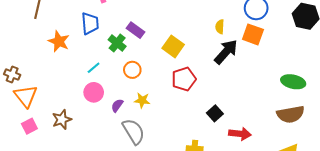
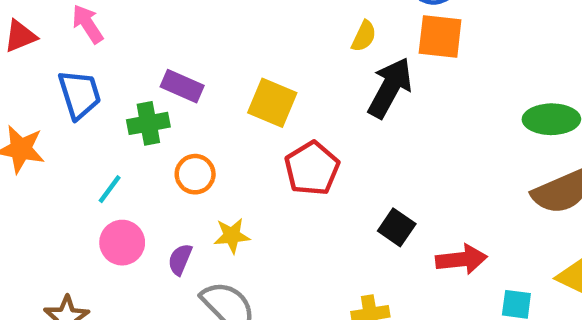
yellow semicircle: (220, 27) -> (364, 36), turned -144
green cross: (117, 43) -> (148, 123), turned -36

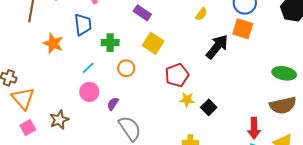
yellow semicircle: (364, 36) -> (201, 14), moved
purple rectangle: (182, 86) -> (142, 13), moved
yellow square: (272, 103) -> (153, 43), moved
yellow star: (232, 236) -> (187, 100), moved
red arrow: (461, 259) -> (254, 128), moved, turned 85

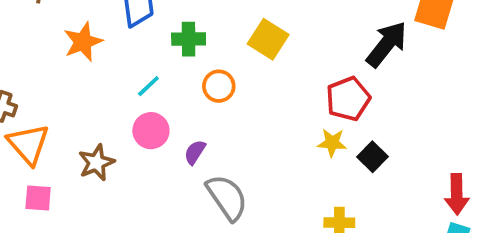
orange star: (53, 43) -> (83, 42), turned 30
red pentagon: (177, 75) -> (348, 99), moved
brown star: (59, 120) -> (96, 163), moved
pink square: (28, 128) -> (38, 198), turned 35

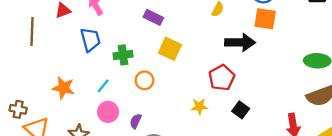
orange star: (83, 42) -> (63, 88), moved, turned -30
black arrow: (387, 44) -> (240, 42), turned 60
yellow star: (332, 143) -> (199, 107), moved

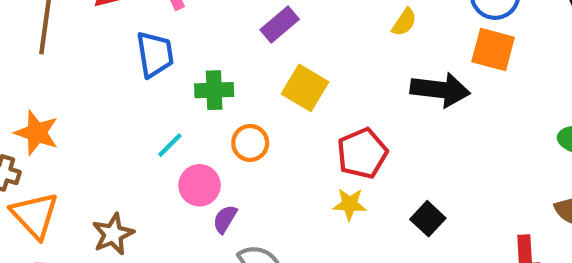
purple rectangle: (153, 17) -> (280, 25), turned -72
red pentagon: (222, 78) -> (362, 153), moved
orange star: (63, 88) -> (37, 133), moved
pink circle: (108, 112) -> (200, 185), moved

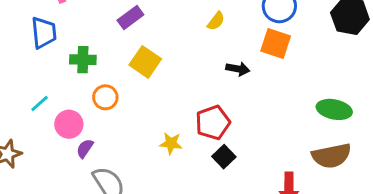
black arrow: (440, 90) -> (238, 69), size x0.6
cyan line: (170, 145) -> (40, 104), moved
red pentagon: (362, 153) -> (213, 123), moved

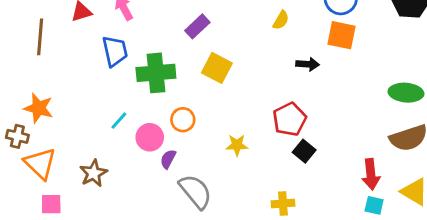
green cross: (83, 60) -> (156, 73), size x1.5
orange circle: (105, 97) -> (183, 120), moved
yellow star: (171, 143) -> (237, 145), moved

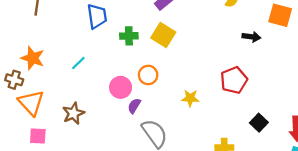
yellow square: (217, 68) -> (163, 35), moved
green cross: (156, 73) -> (129, 36), size x0.6
cyan line: (119, 121) -> (78, 63), moved
black square: (304, 151) -> (259, 123), moved

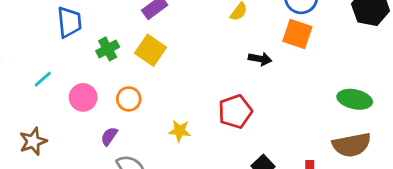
green cross: (129, 36) -> (108, 49), turned -30
pink circle: (121, 87) -> (83, 97), moved

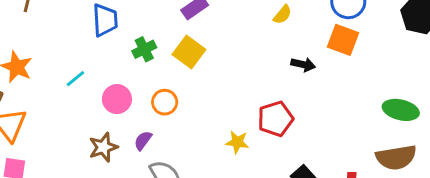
yellow star: (180, 131) -> (237, 142), moved
brown star: (33, 141) -> (103, 147), moved

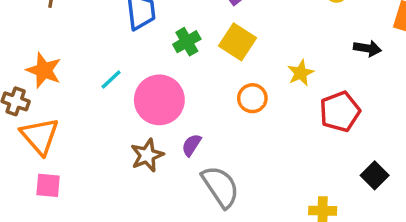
pink circle: (117, 99) -> (159, 100), size x1.5
orange circle: (165, 102) -> (252, 98), moved
yellow star: (237, 142) -> (301, 73), moved, turned -30

